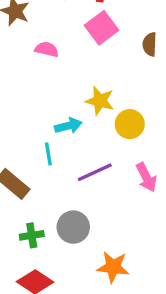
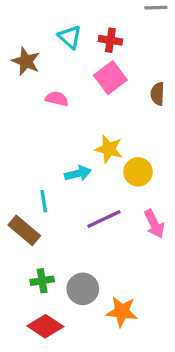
cyan line: (48, 154) -> (44, 201), moved
gray circle: (73, 227) -> (83, 289), moved

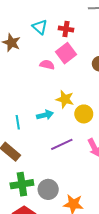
pink semicircle: (57, 99) -> (47, 65), moved
cyan line: (44, 201) -> (18, 122), moved
green cross: (42, 281) -> (22, 184), size x1.5

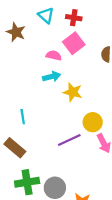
yellow circle: (84, 114) -> (93, 122), moved
cyan arrow: (45, 115) -> (52, 77), moved

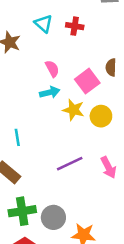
pink square: (74, 43) -> (87, 81), moved
pink semicircle: (54, 55) -> (52, 69), turned 48
yellow circle: (93, 122) -> (101, 116), moved

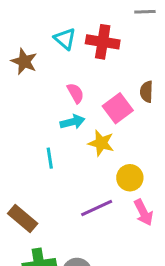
red cross: (75, 26) -> (103, 42), size x1.5
yellow circle: (101, 116) -> (130, 178), moved
cyan line: (17, 137) -> (50, 158), moved

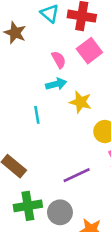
pink square: (118, 108) -> (89, 51), moved
purple line: (97, 208) -> (77, 175), moved

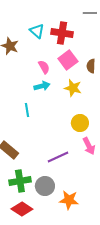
yellow star: (80, 102) -> (73, 88), moved

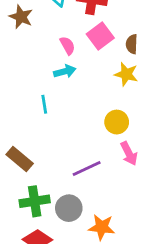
yellow star: (73, 88) -> (126, 74), moved

